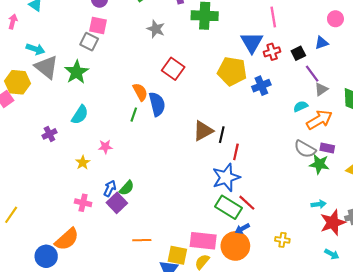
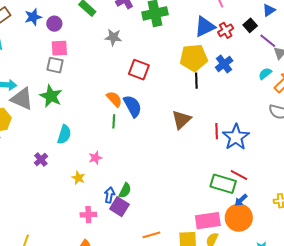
blue triangle: (252, 42) -> (205, 27), turned 50
black line: (222, 135) -> (196, 81), moved
blue star: (226, 177) -> (236, 137), moved

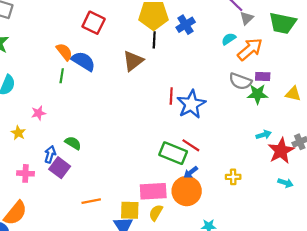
blue semicircle: (133, 106) -> (83, 61), turned -35
brown triangle: (181, 120) -> (133, 61), moved
green semicircle: (125, 190) -> (73, 143), moved, turned -91

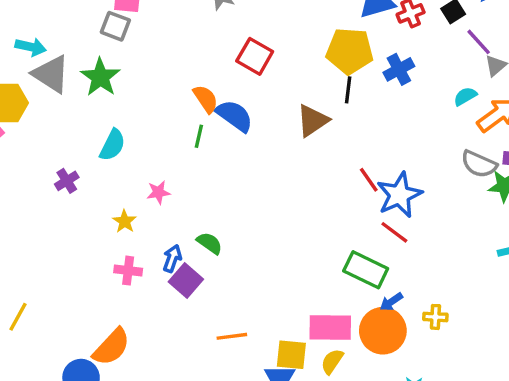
red line: (171, 96) -> (369, 180), turned -42
red line: (191, 145) -> (394, 232), moved
pink cross: (26, 173) -> (128, 271), moved
yellow cross: (233, 177) -> (435, 317), moved

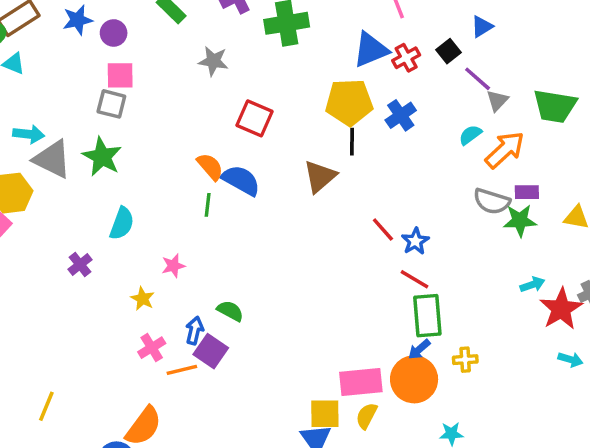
blue star: (399, 195) -> (415, 241), size x0.6
green rectangle: (366, 270) -> (427, 316), moved, turned 66
pink cross: (128, 271) -> (152, 348), turned -32
orange line: (232, 336) -> (182, 370), moved

